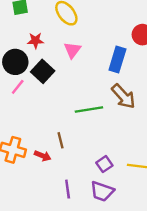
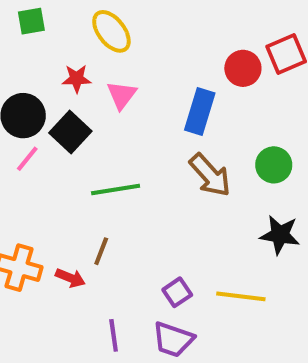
red star: (35, 41) -> (77, 79), moved
green line: (89, 109) -> (116, 190), moved
brown line: (60, 140) -> (101, 251), turned 35

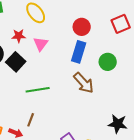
red circle: (243, 68) -> (82, 27), moved
green circle: (274, 165) -> (108, 62), moved
black star: (280, 235) -> (118, 124), moved

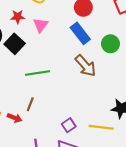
blue rectangle: (79, 52) -> (80, 33), turned -55

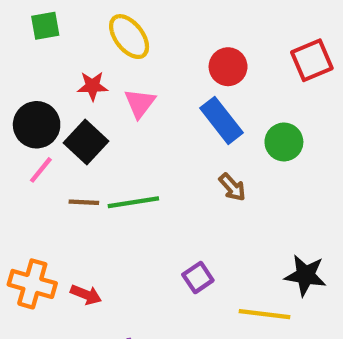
brown arrow: (85, 66) -> (232, 187), size x0.6
brown line: (30, 104) -> (84, 202), moved, turned 72
purple square: (69, 125) -> (198, 277), moved

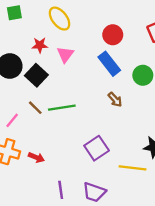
pink line: (41, 170) -> (12, 120), moved
brown line: (84, 202) -> (35, 108), turned 42
purple square: (198, 277) -> (97, 148), size x1.5

